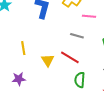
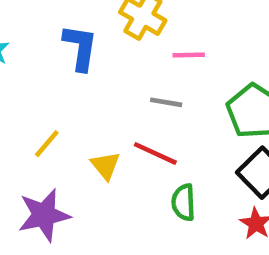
yellow line: (23, 48) -> (47, 144), turned 56
purple star: (19, 79) -> (44, 215), size x1.6

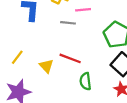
gray line: (166, 102) -> (68, 23), moved

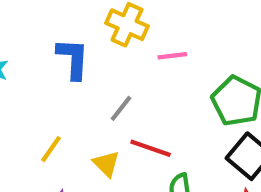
gray line: (68, 23) -> (121, 108), moved, turned -56

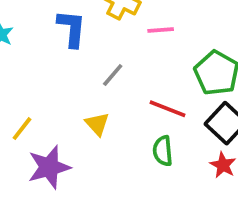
red line: (151, 148) -> (168, 109), moved
yellow line: (51, 149) -> (22, 129), moved

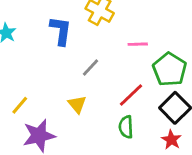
pink line: (161, 30) -> (138, 44), moved
red line: (168, 109) -> (131, 95), turned -68

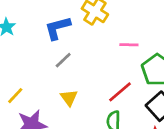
blue L-shape: (61, 31) -> (58, 28), turned -116
gray line: (90, 67) -> (63, 60), moved

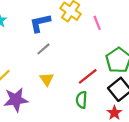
pink line: (129, 45) -> (97, 23), moved, turned 64

